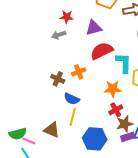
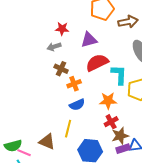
brown cross: (58, 79) -> (61, 69), moved
blue semicircle: (72, 99) -> (77, 105), moved, turned -49

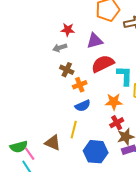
pink line: (24, 153) -> (30, 154), turned 32

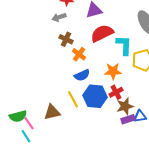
orange cross: (80, 85) -> (79, 54), turned -32
yellow line: (74, 130) -> (73, 99), turned -42
brown triangle: (53, 143) -> (52, 112), turned -36
blue hexagon: (96, 152) -> (95, 96), moved

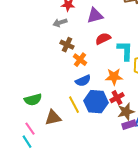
red semicircle: (102, 33) -> (103, 39), size x0.7
green semicircle: (18, 116) -> (33, 100), moved

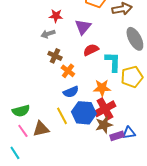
purple triangle: (95, 16) -> (83, 27), turned -36
red cross: (117, 98) -> (105, 109), size x1.5
brown star: (126, 112) -> (104, 125), moved
pink line: (30, 129) -> (23, 131), moved

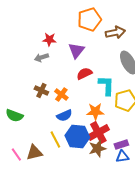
brown cross: (55, 56) -> (41, 91), moved
green semicircle: (21, 111) -> (14, 116), moved, turned 36
purple rectangle: (117, 136) -> (121, 145), moved

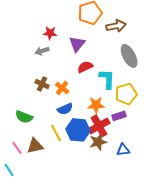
green semicircle: (14, 116) -> (24, 117), moved
purple rectangle: (121, 145) -> (119, 116), moved

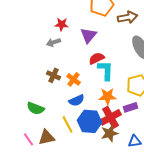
cyan L-shape: (107, 79) -> (106, 70), moved

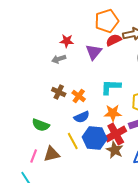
red semicircle: (97, 58) -> (114, 40), moved
cyan L-shape: (106, 70) -> (111, 87), turned -90
brown star: (110, 133) -> (115, 150), turned -30
pink line: (29, 139) -> (34, 156), turned 56

